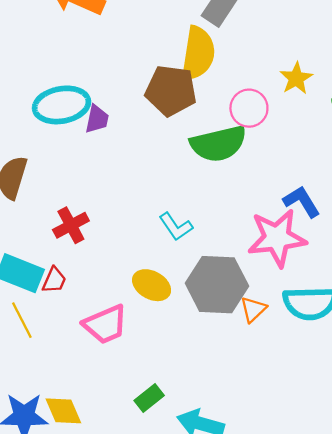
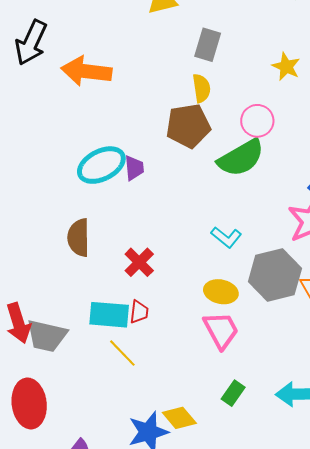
yellow semicircle: (198, 53) -> (201, 88), size x0.6
yellow star: (296, 78) -> (286, 67), moved
pink trapezoid: (105, 324) -> (221, 330), moved, turned -78
green rectangle: (149, 398) -> (233, 393), moved

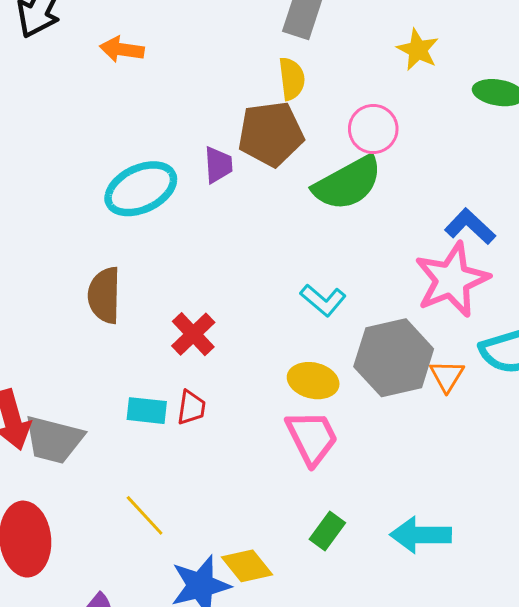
orange arrow: (86, 71) -> (122, 49), size x0.6
purple trapezoid: (134, 168) -> (218, 165), moved
cyan rectangle: (109, 315) -> (147, 411), size x0.7
yellow line: (122, 353) -> (145, 515), moved

